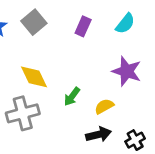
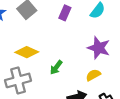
yellow diamond: (34, 77) -> (27, 52), turned -40
yellow semicircle: (104, 106) -> (93, 75), moved

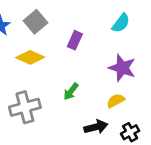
purple rectangle: (65, 13) -> (75, 40), moved
yellow diamond: (27, 52) -> (30, 57), moved

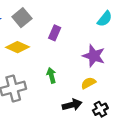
cyan semicircle: (121, 23) -> (105, 19), moved
green arrow: (71, 91) -> (51, 75), turned 128

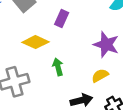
yellow diamond: (18, 47) -> (36, 42), moved

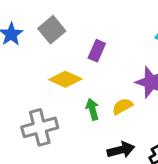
yellow semicircle: (100, 76) -> (122, 106), moved

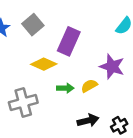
purple rectangle: (97, 51) -> (69, 41), size x1.6
green arrow: (92, 109) -> (65, 88), turned 105

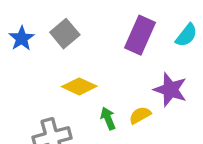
purple rectangle: (69, 41) -> (140, 35), moved
green arrow: (65, 88) -> (108, 118), turned -112

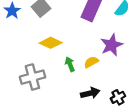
purple star: (170, 90) -> (112, 45), turned 30

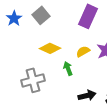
yellow semicircle: (91, 62) -> (83, 51), moved

